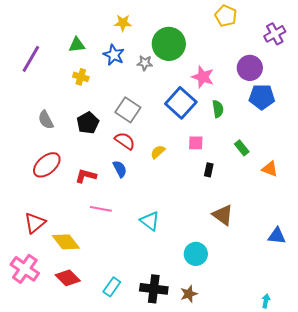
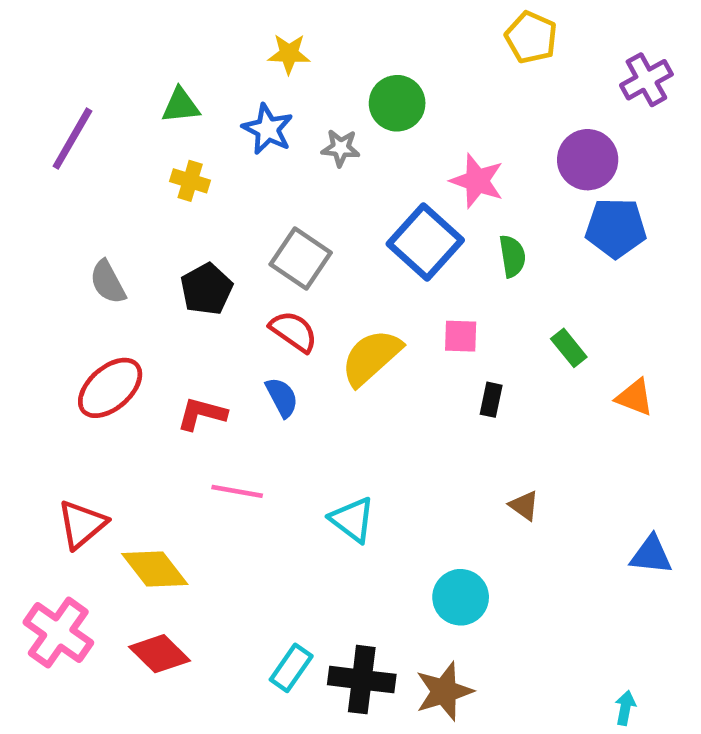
green circle: (169, 44) -> (397, 103), size x0.7
yellow semicircle: (158, 152) -> (371, 357), size x1.8
brown triangle: (223, 215) -> (524, 506), size x0.6
cyan rectangle: (112, 287) -> (291, 668), moved
brown star: (189, 294) -> (444, 691), size x1.4

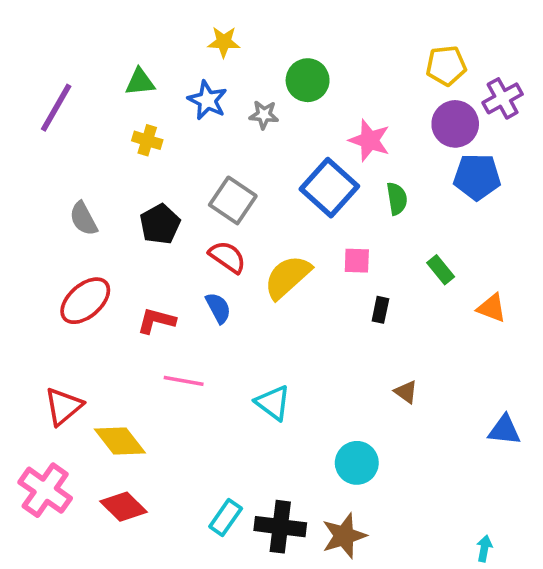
yellow pentagon: (531, 37) -> (446, 66), moved, turned -30
purple cross: (646, 80) -> (503, 98), moved

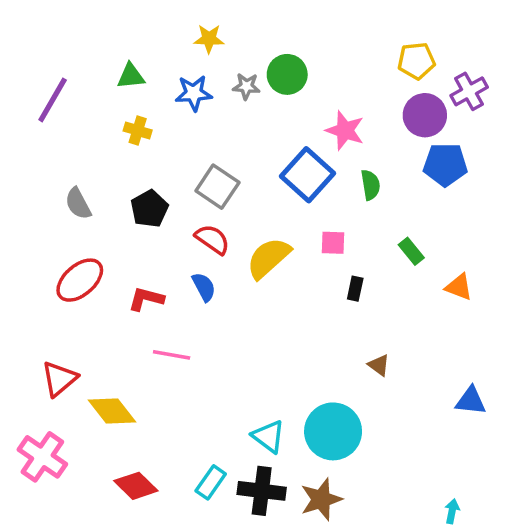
blue star: (207, 100) -> (194, 93), turned -30
gray star: (264, 115) -> (246, 86), moved
cyan triangle: (273, 403) -> (268, 436), moved
cyan circle: (357, 463) -> (333, 431), size x1.4
red diamond: (124, 507) -> (136, 486), moved

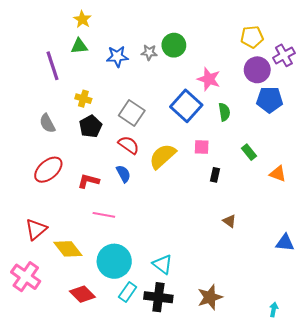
yellow star: (209, 39) -> (82, 19), moved, turned 30
purple line: (53, 100) -> (52, 66), moved, turned -48
yellow cross: (138, 130) -> (83, 99), moved
cyan circle: (333, 431) -> (114, 261), moved
brown star: (321, 499) -> (210, 297), moved

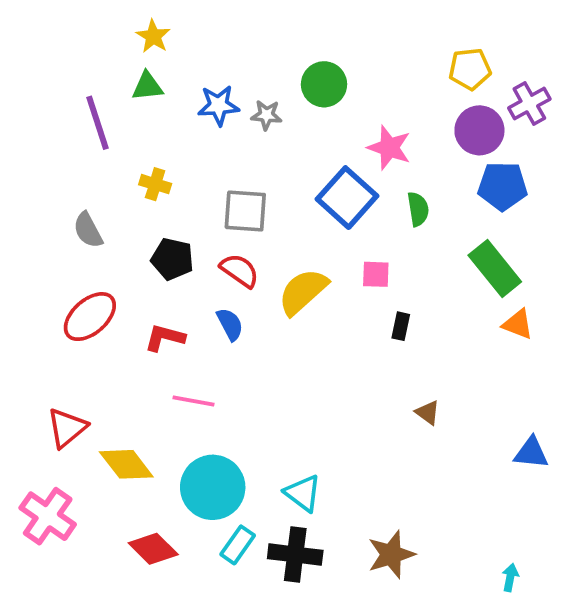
gray star: (149, 52) -> (266, 115), moved
gray square: (132, 113) -> (245, 211), turned -30
black pentagon: (91, 126) -> (172, 259), moved, turned -30
green rectangle: (249, 152) -> (495, 269), moved, size x1.8

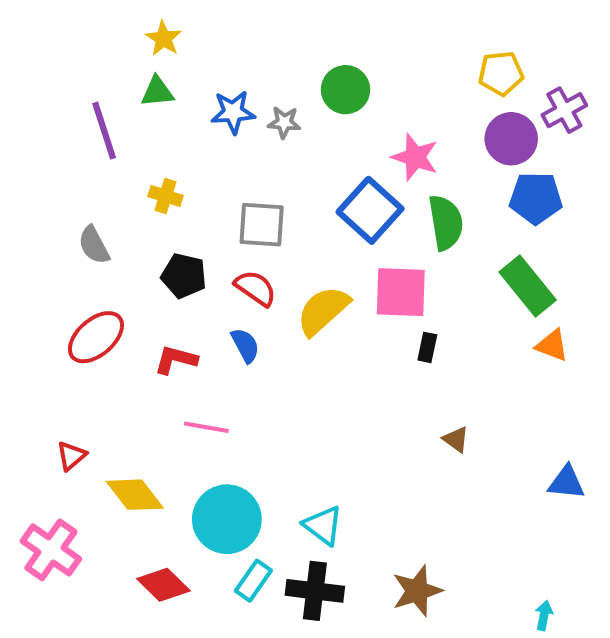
green semicircle: (418, 209) -> (446, 223), size x1.5
pink square: (376, 274) -> (401, 292), size x1.8
red triangle: (67, 428) -> (71, 456), size x0.7

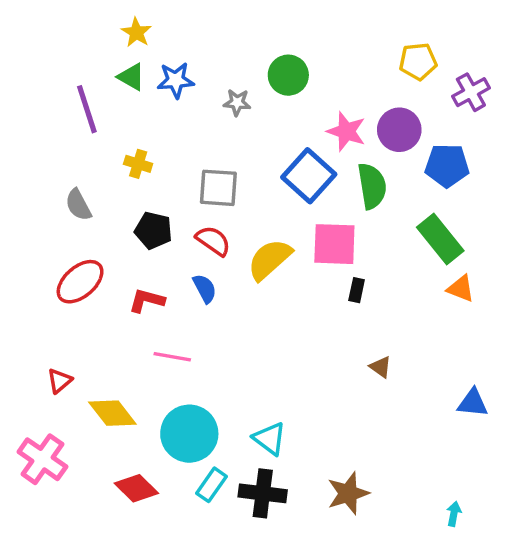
green triangle: (157, 92) -> (131, 77), turned 36
blue star: (233, 112) -> (176, 80), moved
purple circle: (511, 139) -> (399, 130), moved

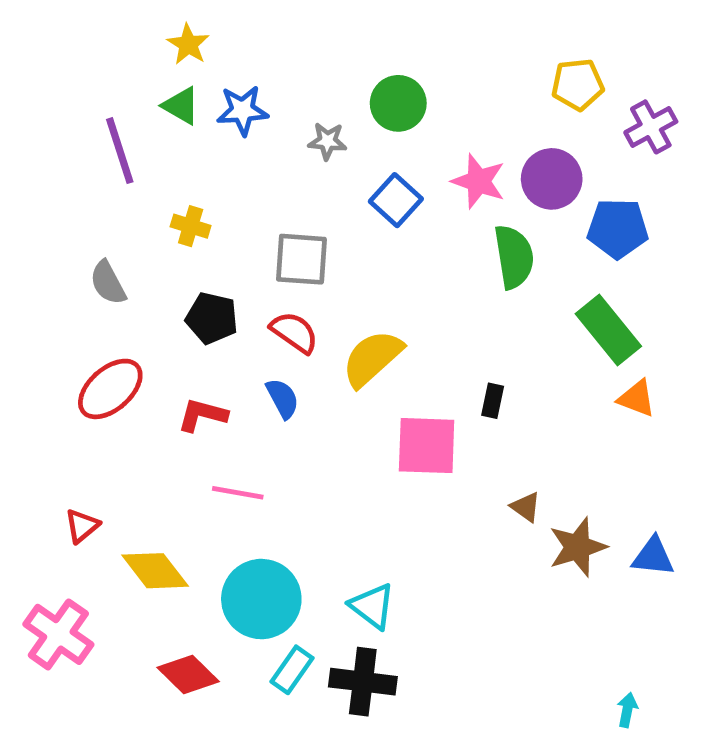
blue square: (309, 176) -> (396, 200), moved, size x0.7
pink square: (334, 244) -> (427, 446), moved
brown star: (348, 493) -> (578, 547), moved

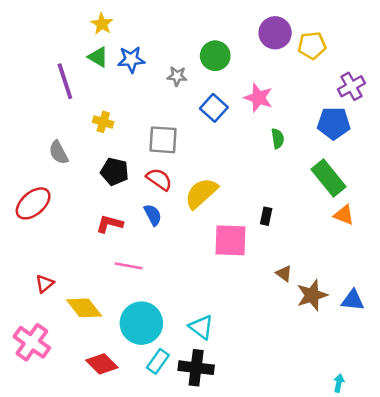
purple cross: (651, 127) -> (351, 86), moved
purple circle: (552, 179) -> (275, 33), moved
green semicircle: (514, 257) -> (278, 138), size x0.6
red ellipse: (110, 389) -> (33, 203), moved

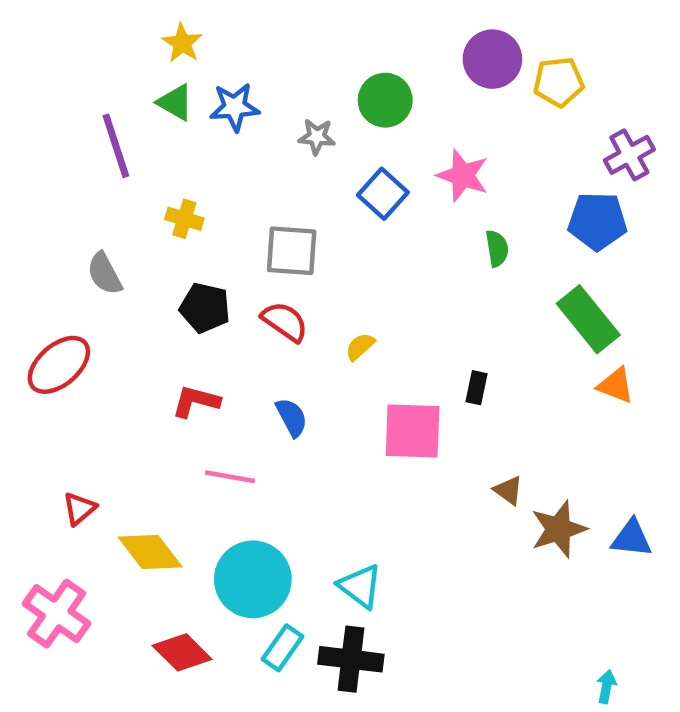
yellow semicircle: (201, 193) -> (360, 347), size x0.5
blue semicircle: (153, 215) -> (292, 417), moved

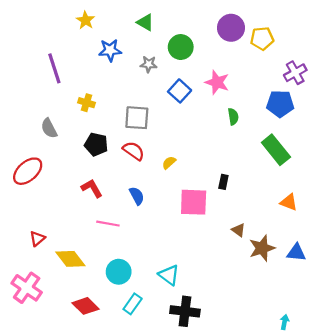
green triangle: (175, 102) -> (145, 22), moved
orange triangle: (616, 385) -> (289, 202), moved
red L-shape: (196, 401) -> (92, 188), turned 45
cyan circle: (253, 579) -> (119, 272), size x0.7
black cross: (351, 659) -> (185, 311), moved

